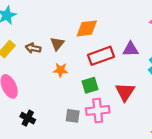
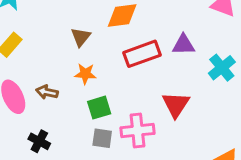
brown arrow: (33, 48) -> (47, 92), moved
green square: (90, 85) -> (99, 108), moved

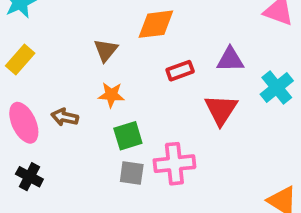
red rectangle: (142, 54) -> (180, 71), size x0.6
red triangle: (176, 104) -> (221, 110), moved
black cross: (39, 141) -> (29, 177), moved

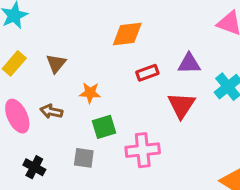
brown triangle: (106, 50) -> (56, 63), moved
gray square: (132, 173) -> (84, 158), moved
black cross: (29, 177) -> (34, 167), moved

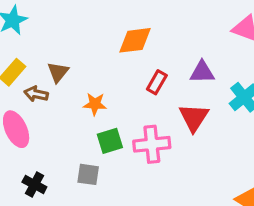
red rectangle: (147, 73) -> (157, 82), turned -40
brown arrow: (51, 111) -> (36, 94), moved
pink cross: (143, 150) -> (152, 144), moved

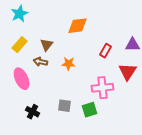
orange diamond: (135, 40) -> (78, 26), moved
brown arrow: (36, 94) -> (41, 62), moved
green square: (110, 141) -> (90, 110), moved

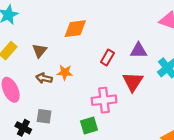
brown arrow: (41, 62) -> (44, 78), moved
gray square: (65, 106) -> (44, 116), moved

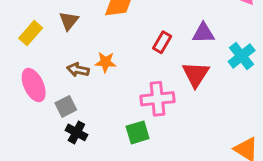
brown triangle: (39, 51) -> (69, 21), moved
gray square: (44, 116) -> (66, 106), moved, turned -35
black cross: (23, 128) -> (76, 132), moved

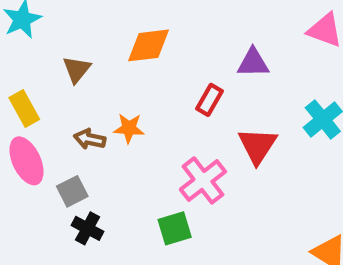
yellow rectangle: (31, 33) -> (24, 109), moved, turned -70
purple triangle: (203, 33) -> (253, 63), moved
pink cross: (157, 99) -> (203, 180), turned -32

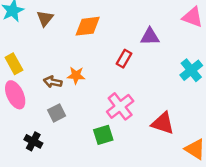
brown triangle: (77, 69) -> (45, 18), moved
red triangle: (257, 146) -> (163, 123), moved, turned -45
gray square: (72, 191) -> (57, 113), moved
black cross: (87, 228) -> (33, 141), moved

